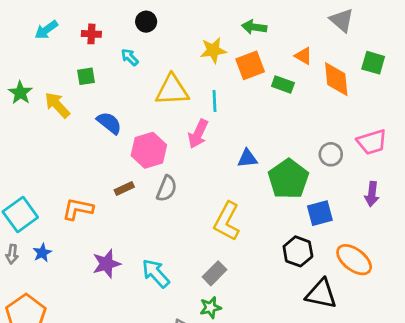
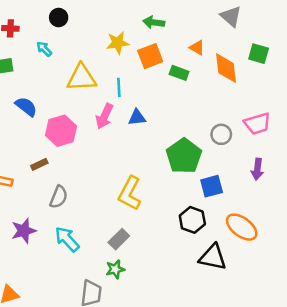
blue triangle: (247, 158) -> (137, 117), moved
gray semicircle: (167, 189) -> (59, 197), moved

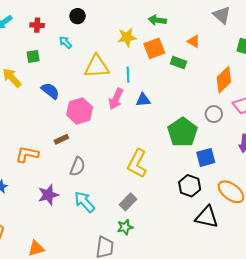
orange diamond: (226, 68) -> (224, 80), moved, turned 52

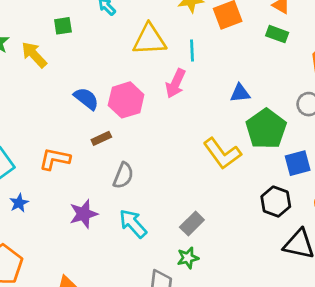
green rectangle: (178, 63) -> (277, 34), moved
blue semicircle: (50, 91) -> (86, 99), moved
blue triangle: (143, 100) -> (240, 93), moved
yellow L-shape: (137, 164) -> (222, 153), moved, turned -64

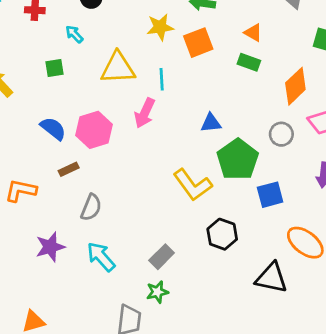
green square: (63, 26) -> (55, 68), moved
black hexagon: (276, 202) -> (222, 234), moved

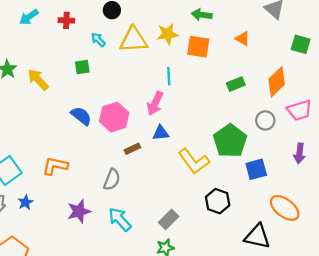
orange square: (198, 43) -> (198, 47), turned 30
green rectangle: (249, 62) -> (236, 84), moved, turned -42
yellow triangle: (118, 68) -> (133, 40), moved
blue triangle: (211, 123) -> (161, 133), moved
brown rectangle: (69, 169) -> (132, 149), moved

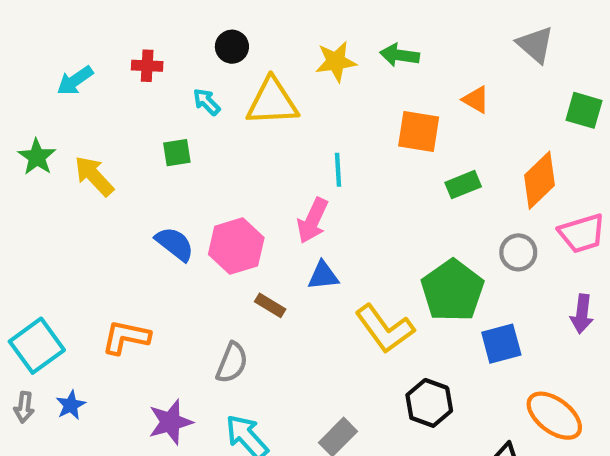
cyan arrow: (29, 17) -> (75, 81), moved
yellow star: (168, 34) -> (336, 62), moved
orange square: (198, 47) -> (419, 131), moved
brown rectangle: (132, 149) -> (270, 305), turned 56

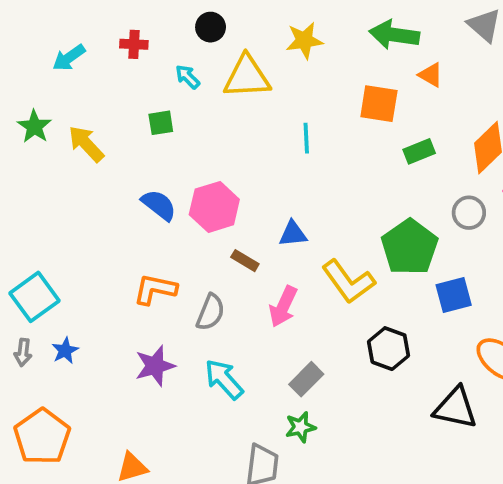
green arrow: (400, 55) -> (394, 35), moved, size x1.4
pink arrow: (313, 221) -> (283, 306), moved
orange L-shape: (126, 337) -> (155, 289), moved

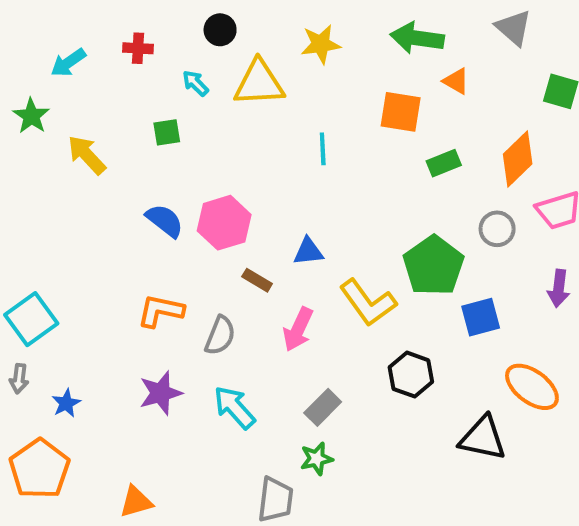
green star: (34, 127) -> (31, 116), moved
blue star: (65, 350) -> (66, 403), moved

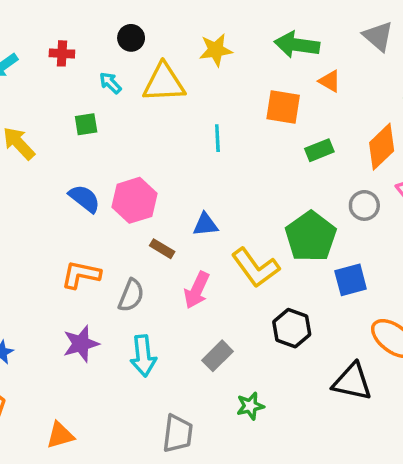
cyan arrow: (234, 407) -> (143, 356), turned -144
green star: (317, 459) -> (250, 406), moved

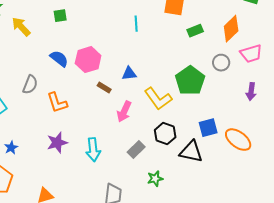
orange L-shape: (81, 275) -> (57, 103), turned -120
blue square: (351, 280) -> (208, 128), moved
gray semicircle: (131, 295) -> (30, 85), moved
black hexagon: (292, 328) -> (165, 134), moved
black triangle: (352, 382) -> (191, 152), moved

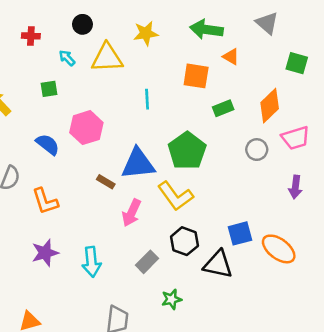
pink hexagon: (88, 60) -> (86, 128), moved
blue triangle: (129, 74) -> (138, 164), size x1.8
green pentagon: (190, 81) -> (187, 151), moved

